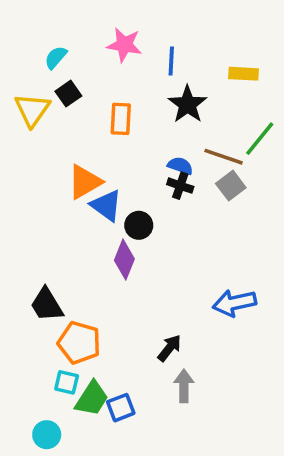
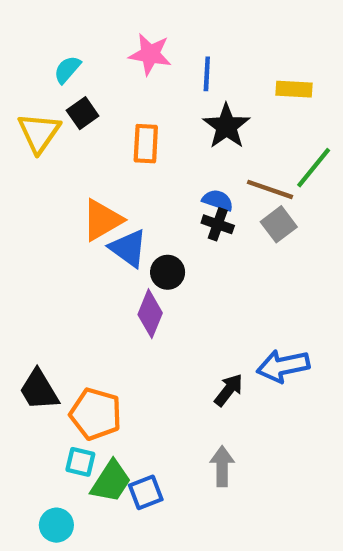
black trapezoid: (47, 305) -> (39, 390), moved
black arrow: (169, 348) -> (229, 390), moved

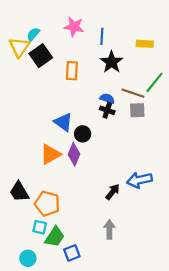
black square: (83, 113) -> (41, 56), size x1.5
yellow triangle: (39, 133) -> (19, 47), moved
orange triangle: (102, 220) -> (50, 154), moved
gray square: (279, 224) -> (137, 110), turned 35
blue square: (146, 492) -> (72, 253), moved

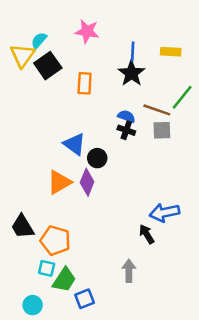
blue line: (102, 36) -> (133, 52), moved
black arrow: (113, 192) -> (147, 234), moved, turned -70

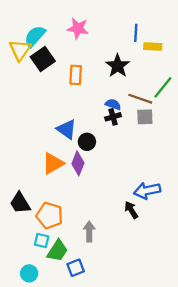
cyan semicircle: (39, 40) -> (35, 36), size x1.5
blue line: (133, 52) -> (136, 33), moved
black cross: (126, 130) -> (113, 117), turned -35
gray arrow: (129, 271) -> (89, 231), moved

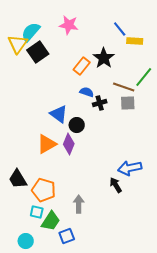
blue line: (136, 33) -> (120, 29), turned -42
orange rectangle: (76, 75) -> (82, 66), moved, turned 36
blue semicircle: (113, 104) -> (87, 92), moved

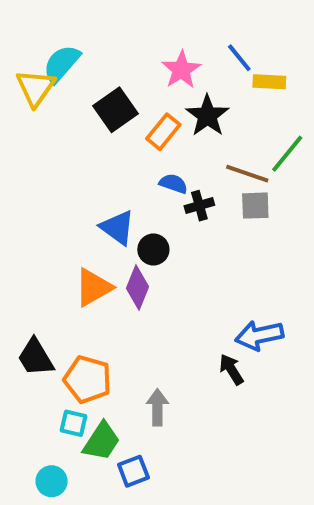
pink star: (69, 25) -> (181, 70), moved, turned 30
black square: (38, 52) -> (115, 110), moved

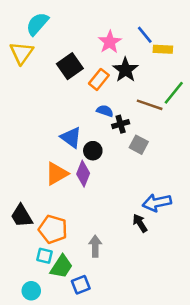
cyan semicircle: (62, 64) -> (37, 24), moved
gray square: (255, 206) -> (139, 145), moved, turned 30

